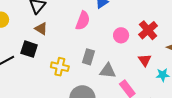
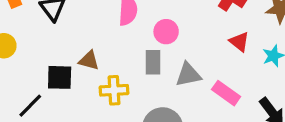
brown triangle: (41, 29) -> (89, 60), moved
pink circle: (121, 35) -> (166, 32), moved

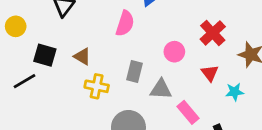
pink circle: (166, 32) -> (174, 52), moved
black square: (60, 77) -> (45, 55), moved

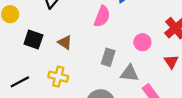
black line: (25, 81) -> (20, 82), moved
yellow cross: (97, 86) -> (58, 77), moved

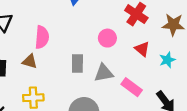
pink semicircle: (102, 16) -> (42, 37), moved

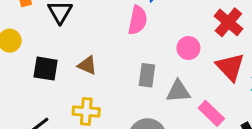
pink semicircle: (42, 37) -> (138, 20), moved
red triangle: (142, 49) -> (230, 67), size x1.5

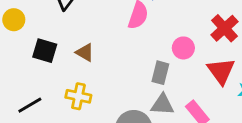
gray rectangle: (147, 75) -> (160, 73), moved
gray triangle: (178, 91) -> (162, 105), moved

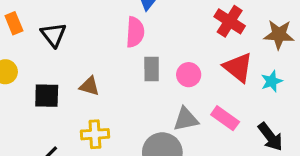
pink circle: (183, 48) -> (189, 75), moved
gray rectangle: (160, 73) -> (152, 69), moved

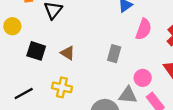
pink semicircle: (135, 32) -> (144, 29), moved
pink circle: (189, 75) -> (143, 78), moved

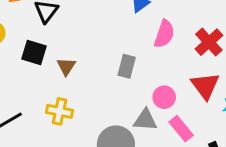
black square: (36, 51) -> (34, 52), moved
brown triangle: (68, 53) -> (66, 67), turned 32

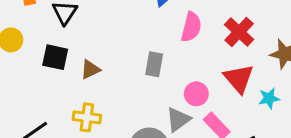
brown triangle: (66, 67) -> (90, 69), turned 36
gray triangle: (145, 120) -> (178, 119), turned -35

